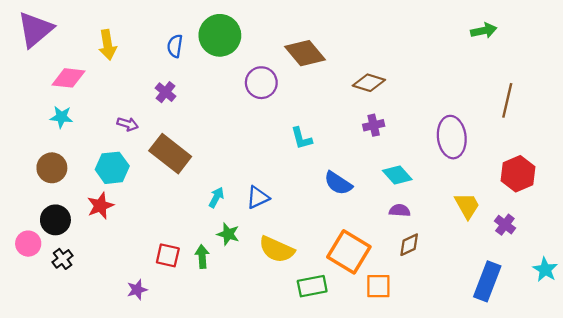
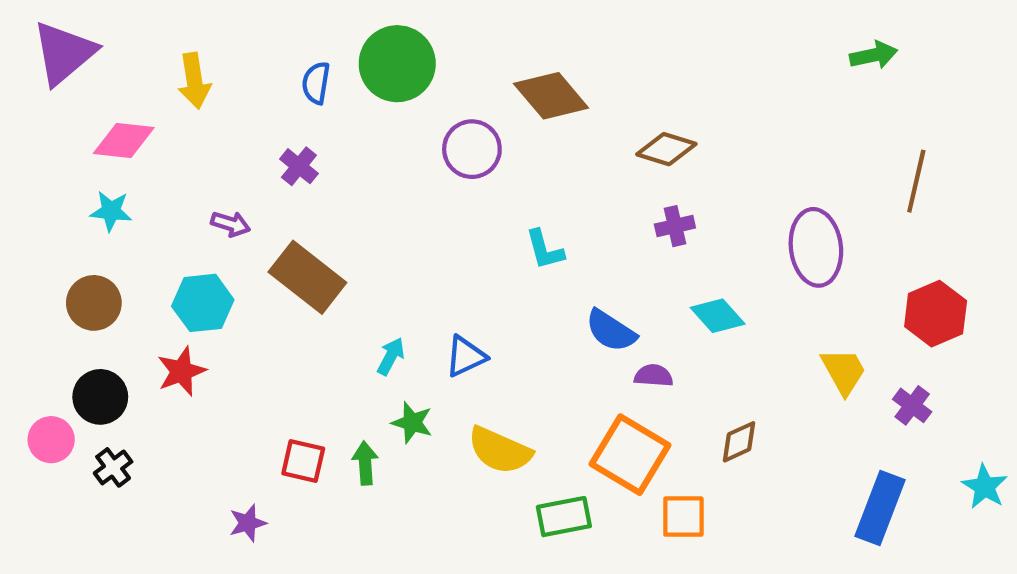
purple semicircle: (400, 210) -> (654, 376), moved

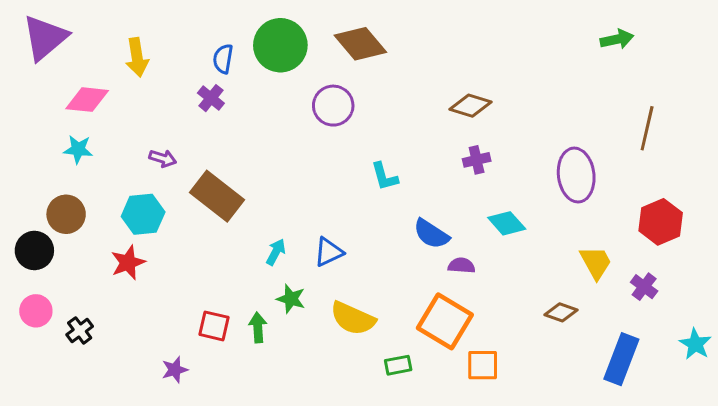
brown diamond: (551, 96) -> (360, 44), moved
purple cross: (299, 166) -> (211, 98), moved
black circle: (100, 397) -> (34, 250), moved
brown diamond: (739, 442) -> (561, 312), moved, turned 44
green rectangle: (564, 517) -> (398, 365), size x0.7

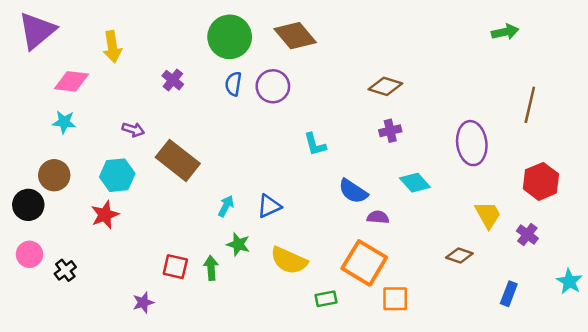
blue semicircle: (223, 59) -> (233, 84), moved
blue rectangle: (621, 359) -> (509, 294), size x0.6

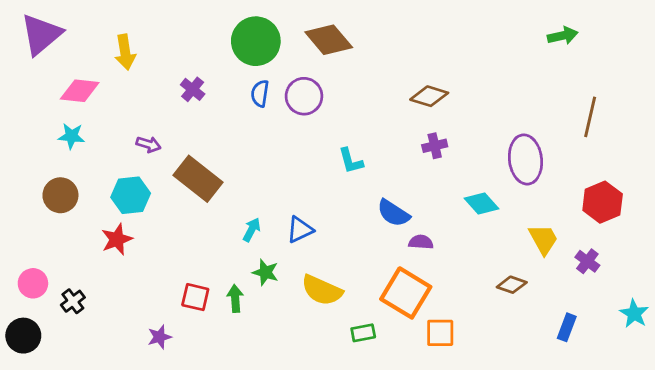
cyan diamond: (415, 183) -> (481, 204), moved
black circle: (28, 205) -> (23, 336), moved

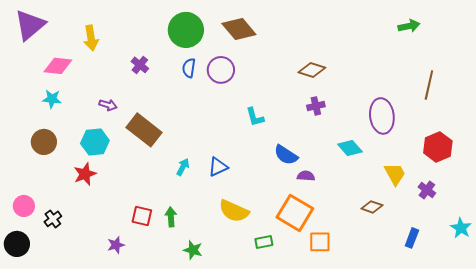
green star: (265, 272) -> (193, 250), moved

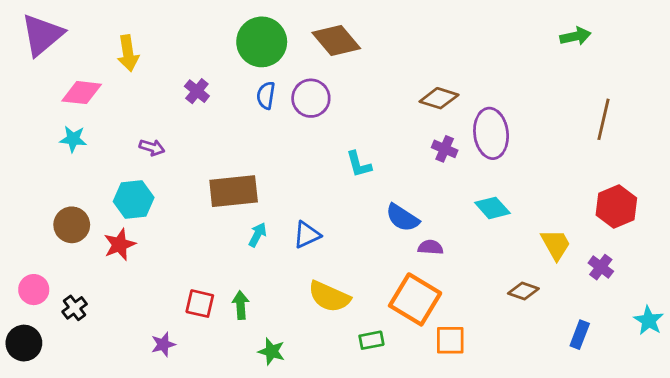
purple cross: (316, 106) -> (445, 149), turned 36
purple ellipse: (382, 116) -> (491, 133), moved
brown rectangle: (144, 130) -> (234, 191), moved, turned -44
brown circle: (44, 142) -> (72, 225), moved

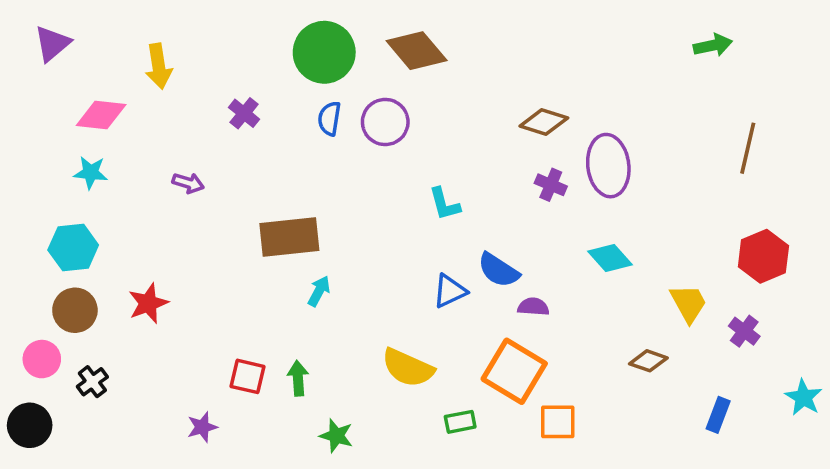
purple triangle: (42, 35) -> (52, 44), size x0.7
cyan hexagon: (134, 199) -> (73, 248), moved
brown circle: (72, 225) -> (75, 310), moved
blue triangle: (307, 235) -> (450, 291), moved

